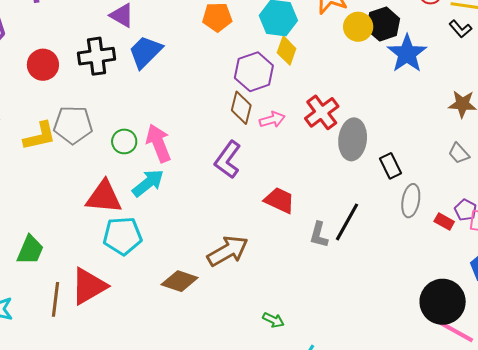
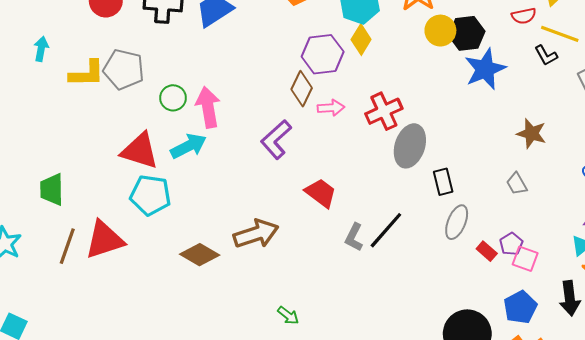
green trapezoid: (30, 250) -> (52, 189), turned 144

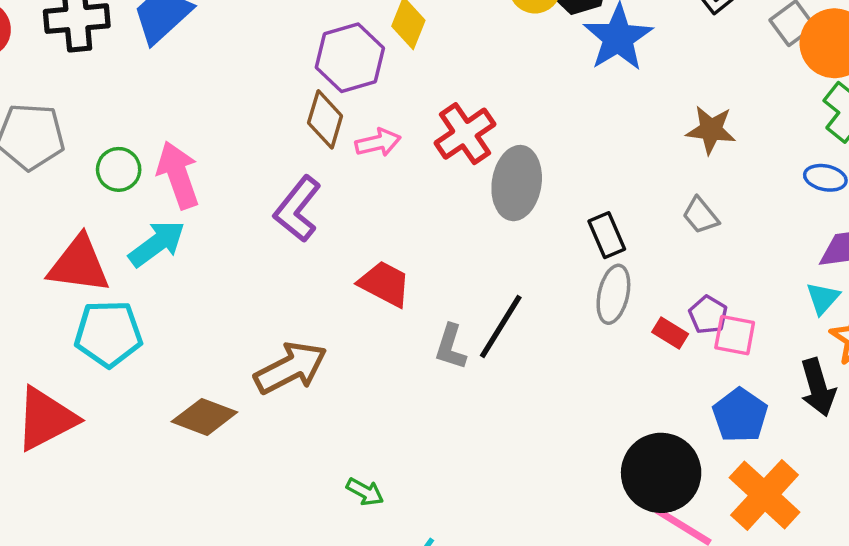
black rectangle: (443, 182) -> (607, 235), moved

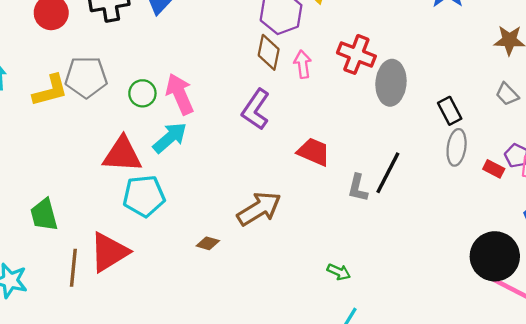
red cross: (465, 134) -> (356, 54), turned -30
pink arrow: (378, 143) -> (303, 64), turned -80
brown diamond: (204, 417) -> (208, 243), size x0.6
green arrow: (365, 492) -> (339, 272), moved

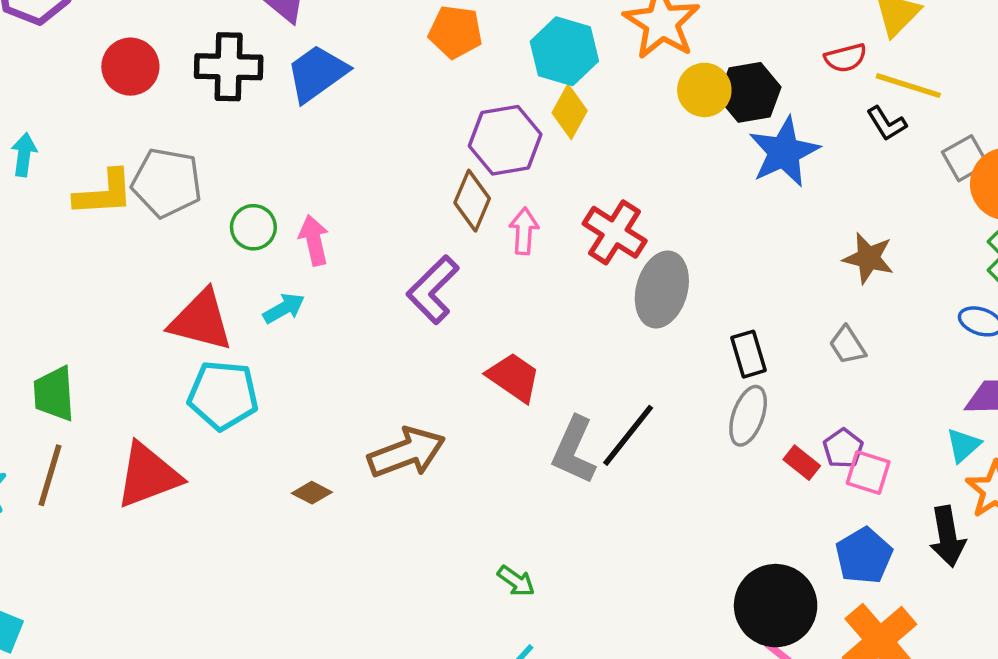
pink arrow: (180, 94) -> (314, 240), size x0.7
cyan arrow: (170, 138) -> (284, 308), size x0.7
gray L-shape: (358, 188) -> (574, 450), size x1.4
brown line: (73, 268) -> (50, 475), moved

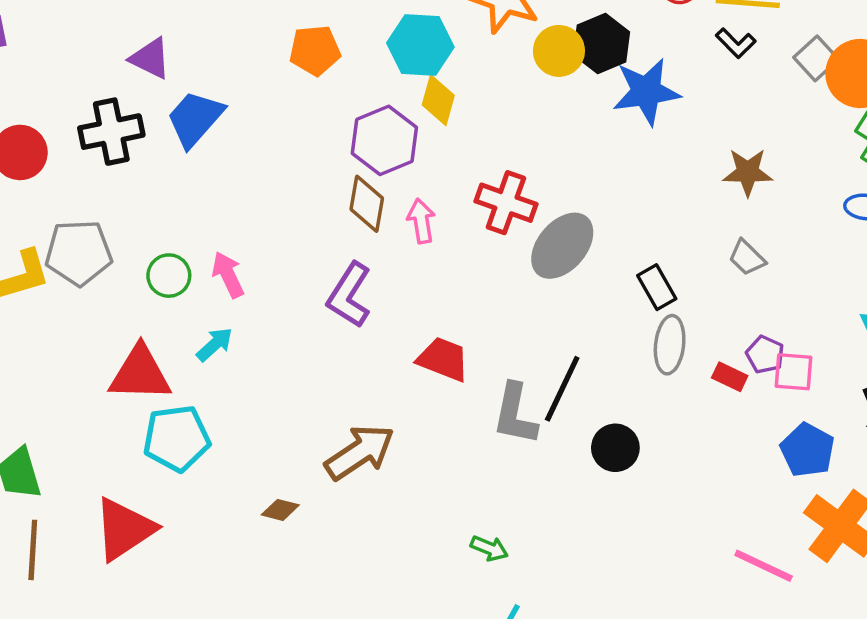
blue star: (784, 152) -> (646, 92), turned 30
gray ellipse: (662, 289) -> (562, 246), turned 38
black circle: (776, 606) -> (615, 448), moved, size x0.6

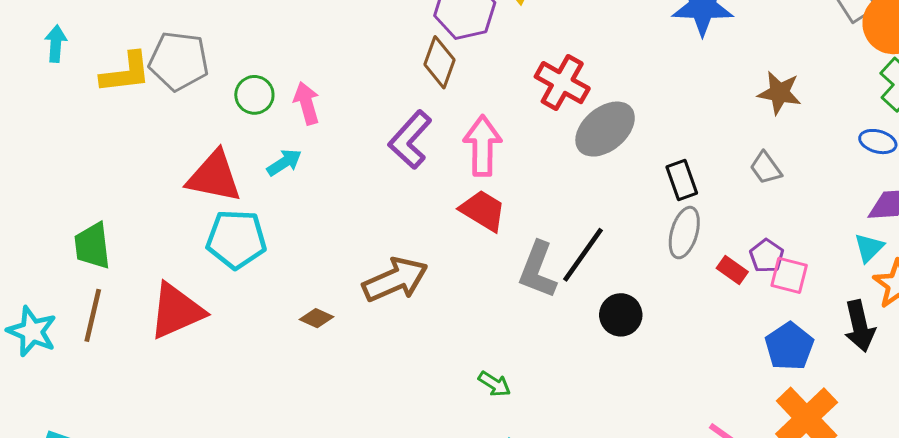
pink arrow: (421, 221) -> (482, 146), moved, size x1.5

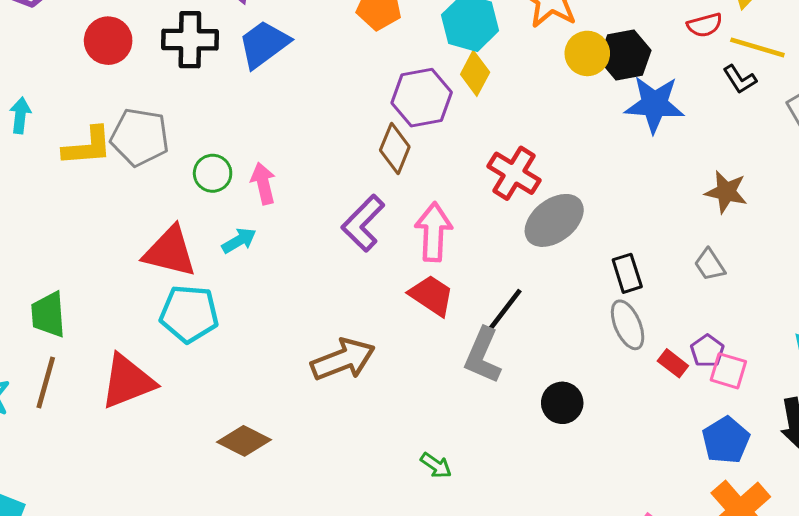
gray ellipse: (684, 233) -> (628, 325), turned -42
black line: (583, 255) -> (501, 315), moved
brown diamond: (316, 318) -> (244, 441), moved, size x1.6

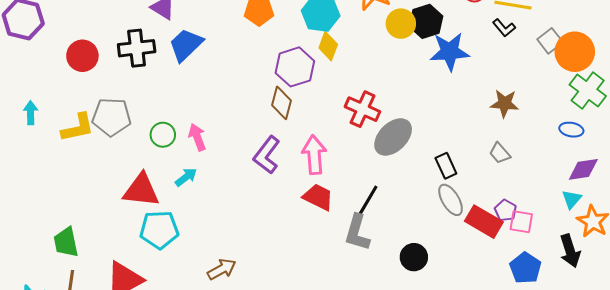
brown arrow: (343, 359) -> (222, 269), moved, size x0.7
red rectangle: (673, 363) -> (484, 222), size x1.8

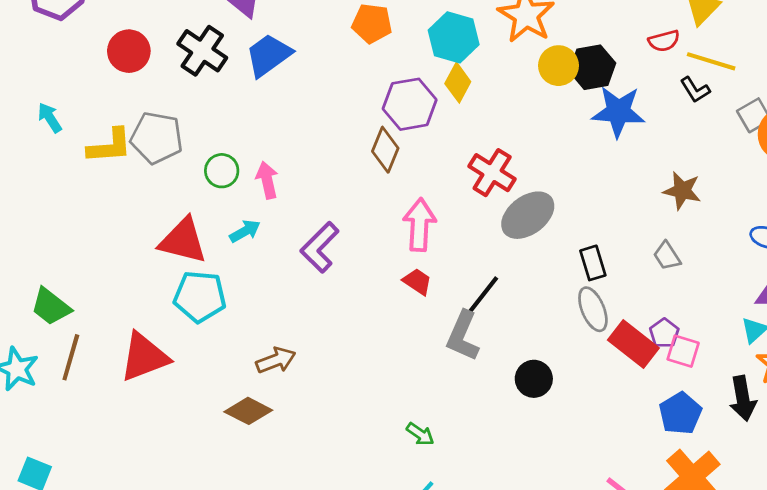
black cross: (137, 48) -> (202, 51), turned 33
cyan arrow: (31, 113) -> (50, 118), turned -40
purple L-shape: (267, 155) -> (320, 247), moved
red trapezoid: (318, 197) -> (417, 282), size x0.7
green trapezoid: (66, 242) -> (51, 307), moved, turned -48

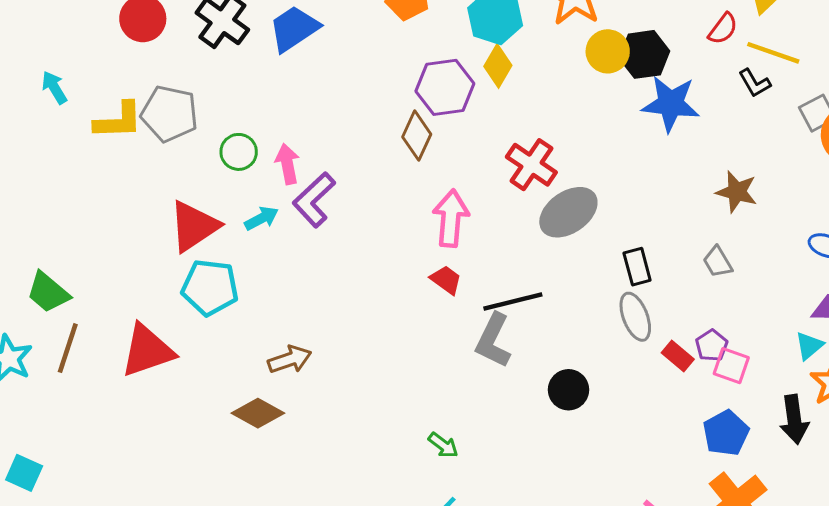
red semicircle: (664, 41) -> (723, 29), turned -40
red triangle: (183, 241) -> (194, 226), turned -50
purple L-shape: (320, 247) -> (314, 200), moved
black line: (480, 299) -> (513, 301), turned 36
red rectangle: (633, 344) -> (678, 356), size x0.6

